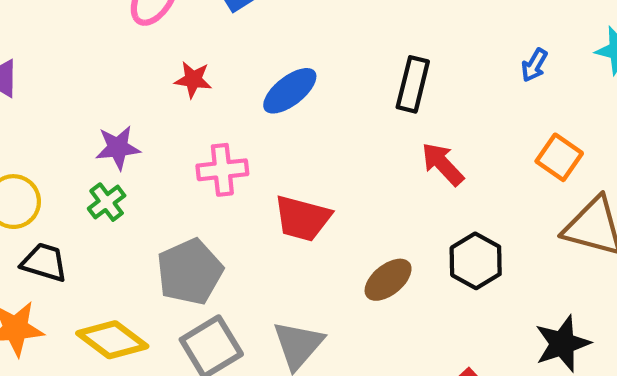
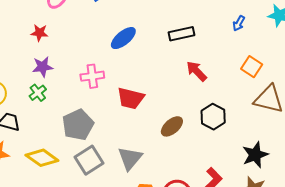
red star: (193, 80) -> (39, 33), moved
black rectangle: (413, 84) -> (181, 34), turned 65

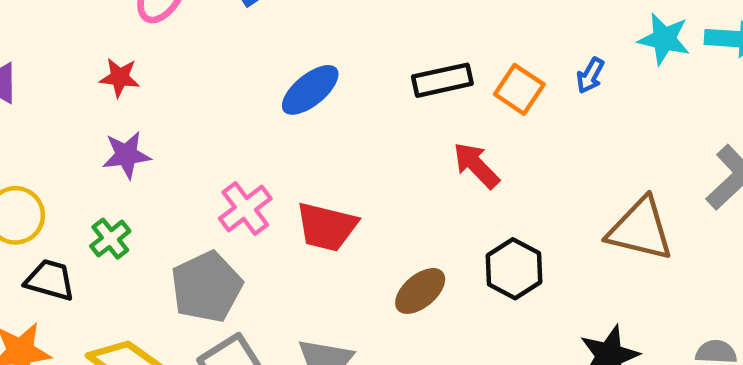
blue arrow: (239, 23) -> (590, 76), moved
orange square: (252, 67) -> (519, 89), moved
pink cross: (92, 76) -> (245, 208), moved, turned -30
green cross: (38, 93) -> (110, 239), moved

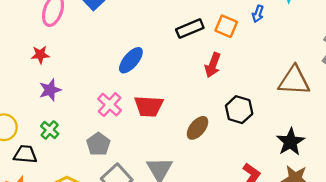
blue ellipse: (310, 90) -> (131, 60), moved
red arrow: (476, 165) -> (213, 65), turned -105
gray pentagon: (207, 287) -> (98, 144), size x0.7

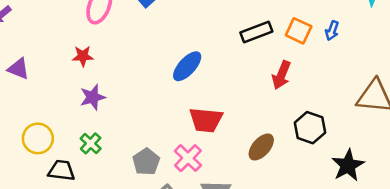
blue arrow: (258, 14) -> (332, 31), moved
pink cross: (110, 105) -> (188, 158), moved
black star: (290, 142) -> (348, 165), moved

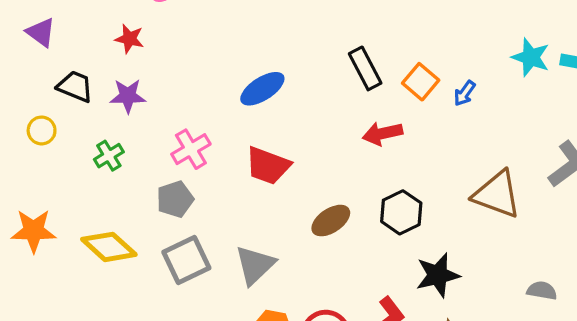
black rectangle: (256, 32) -> (365, 68), turned 68
red arrow: (281, 75) -> (383, 134), turned 40
yellow circle: (38, 138) -> (42, 130), size x0.7
pink cross: (188, 158) -> (191, 149), moved
black trapezoid: (61, 170) -> (75, 86), moved

